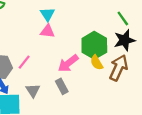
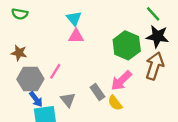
black star: (124, 40) -> (157, 36), turned 30
pink arrow: (68, 63) -> (121, 81), moved
yellow semicircle: (97, 63) -> (115, 103), moved

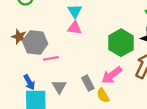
pink line: (55, 71) -> (51, 58), turned 40
gray hexagon: (30, 79) -> (35, 42), moved

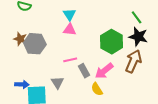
pink line: (51, 58) -> (70, 60), moved
blue arrow: (29, 82) -> (22, 84), moved, turned -56
gray rectangle: (88, 83) -> (84, 71), moved

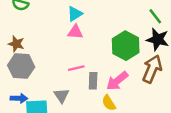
cyan triangle: (69, 14) -> (75, 14), turned 32
gray hexagon: (35, 44) -> (21, 66), moved
gray rectangle: (84, 71) -> (93, 81), turned 32

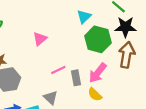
cyan triangle: (75, 14) -> (84, 17), moved
pink triangle: (75, 32) -> (40, 39), moved, turned -32

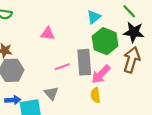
pink triangle: (40, 39) -> (48, 34), turned 40
gray rectangle: (76, 78) -> (84, 62), moved, size x1.6
yellow semicircle: (95, 94) -> (95, 95), turned 32

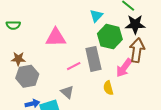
pink triangle: (48, 34) -> (56, 37), size x1.5
pink arrow: (101, 74) -> (124, 68), moved

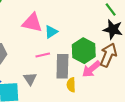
cyan triangle: (96, 16) -> (51, 32), moved
green hexagon: (110, 37) -> (84, 51), moved
gray rectangle: (93, 59) -> (62, 66), moved

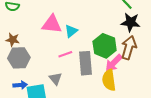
yellow semicircle: (71, 85) -> (109, 80), moved, size x1.5

